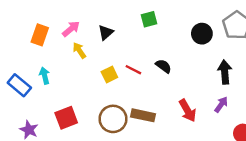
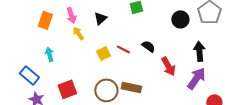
pink arrow: (71, 29) -> (71, 15), turned 112
blue rectangle: (19, 85) -> (29, 75), moved
purple arrow: (221, 105) -> (196, 78), size x1.6
red arrow: (187, 111) -> (168, 66), moved

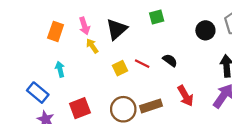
black triangle: (100, 18) -> (117, 29), size x1.5
red arrow: (168, 66) -> (185, 96), moved
brown rectangle: (131, 87) -> (151, 106), turned -30

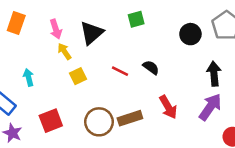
orange rectangle: (56, 31) -> (16, 23), moved
yellow square: (120, 68) -> (78, 76), moved

